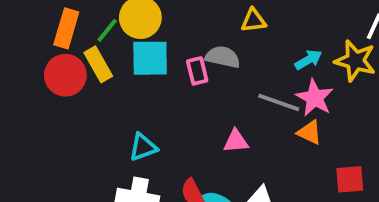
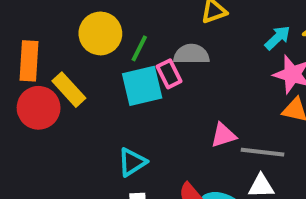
green line: (107, 30) -> (139, 48), moved
cyan square: (150, 58) -> (142, 86), moved
gray line: (279, 102) -> (262, 152), moved

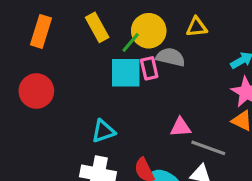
yellow circle: (100, 33) -> (149, 31), moved
yellow rectangle: (69, 90) -> (97, 27), moved
red circle: (39, 108) -> (36, 91), moved

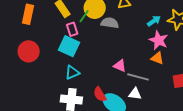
pink rectangle: (149, 68) -> (72, 29), moved
cyan square: (126, 73) -> (69, 46), moved, turned 30
pink triangle: (181, 127) -> (120, 66), turned 32

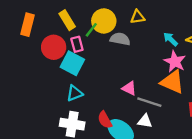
cyan arrow: (154, 21) -> (171, 39), turned -104
red circle: (29, 51) -> (54, 47), moved
orange triangle: (157, 58) -> (172, 82), size x1.6

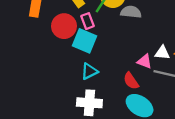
red semicircle: (105, 120) -> (131, 81), moved
white triangle: (145, 121) -> (162, 53), moved

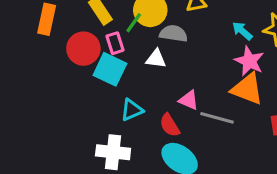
white triangle: (162, 53) -> (156, 59), moved
cyan triangle: (89, 71) -> (132, 110), moved

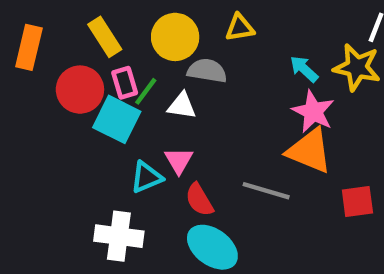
green line: (134, 23) -> (146, 91), moved
pink triangle: (189, 100) -> (179, 160), moved, turned 35

